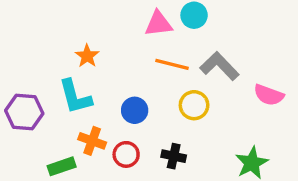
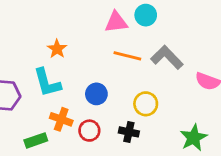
yellow circle: (194, 105) -> (146, 104), moved

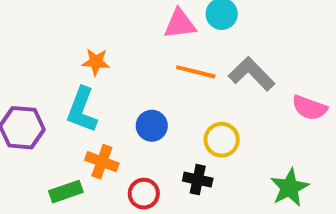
orange star: (57, 49) -> (96, 62), turned -30
cyan L-shape: (47, 83) -> (82, 110), turned 36
red circle: (89, 131) -> (144, 194), moved

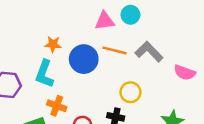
blue circle: (152, 126) -> (84, 59), moved, size x1.5

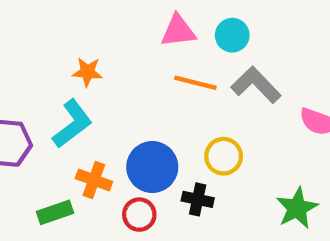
cyan circle: (130, 15) -> (232, 35), moved
blue circle: (84, 59) -> (152, 167), moved
cyan L-shape: (44, 74) -> (72, 124), turned -148

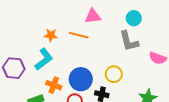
cyan circle: (232, 35) -> (134, 18), moved
orange line: (195, 83) -> (79, 35), moved
gray L-shape: (256, 85) -> (129, 41), turned -150

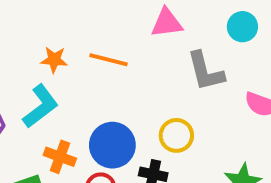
pink triangle: (93, 16) -> (167, 23), moved
cyan circle: (134, 18) -> (242, 27), moved

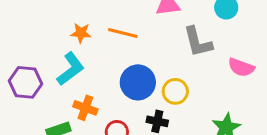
blue circle: (112, 145) -> (138, 82), moved

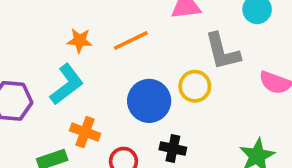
orange line: (123, 33) -> (131, 41), turned -40
yellow circle: (175, 91) -> (195, 86), moved

